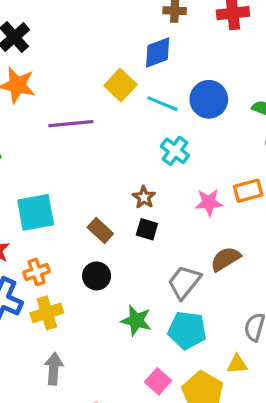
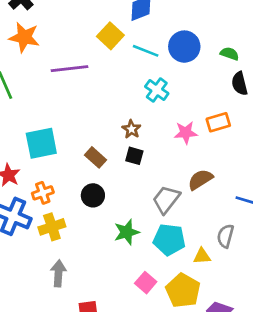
green star: (136, 321) -> (127, 232), turned -30
yellow triangle: (237, 364) -> (202, 256), moved

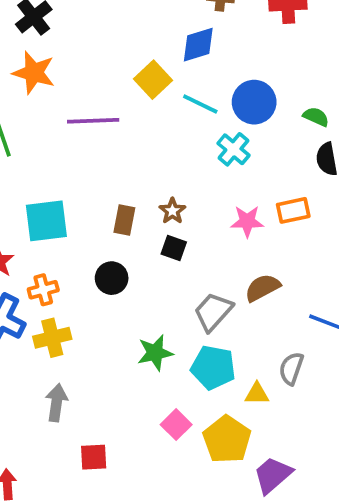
cyan cross: (157, 90) -> (233, 149), moved
brown rectangle: (95, 157) -> (124, 220), moved, turned 55
black circle: (93, 195) -> (112, 278), moved

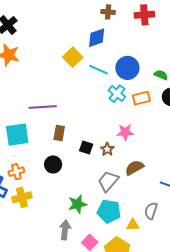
purple line: (93, 121) -> (43, 107), moved
orange rectangle: (293, 210) -> (141, 98), moved
brown star: (172, 211) -> (107, 149), moved
gray arrow: (56, 403) -> (65, 230), moved

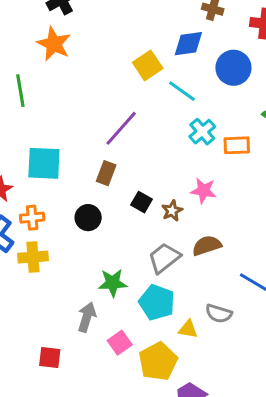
blue circle: (127, 68) -> (233, 68), moved
purple line: (43, 107) -> (121, 128), moved, turned -56
gray semicircle: (151, 211) -> (219, 314), turned -102

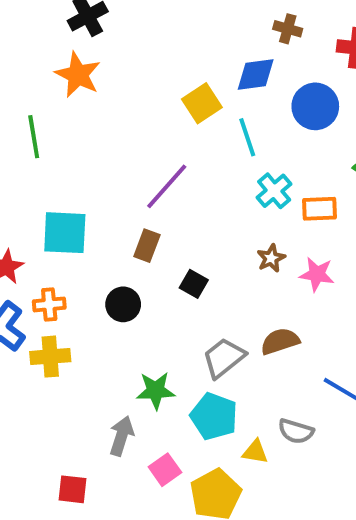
cyan line: (182, 91) -> (247, 137), turned 36
pink star: (203, 191) -> (317, 274), moved
brown star: (172, 211) -> (271, 258), moved

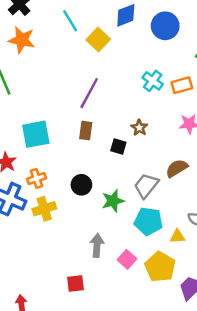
cyan line: (247, 137) -> (70, 21), moved
brown star: (271, 258) -> (139, 128), moved
black circle: (123, 304) -> (81, 185), moved
green star: (156, 391) -> (113, 201), moved

